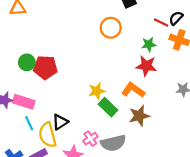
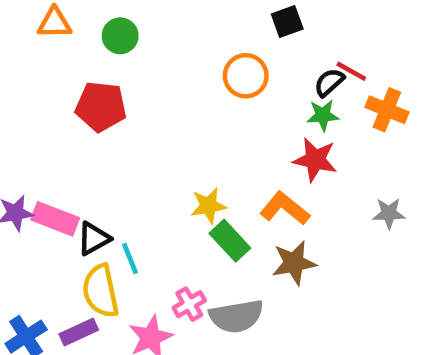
black semicircle: (176, 18) -> (329, 82), moved
green circle: (27, 62) -> (120, 36), moved
red pentagon: (45, 67) -> (101, 107), moved
black triangle: (60, 122) -> (94, 239), moved
cyan line: (29, 123) -> (130, 258), moved

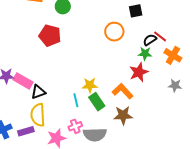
red star: (315, 160) -> (139, 72), turned 30
gray star: (389, 213) -> (175, 85), moved
cyan line: (130, 258) -> (76, 100), moved

